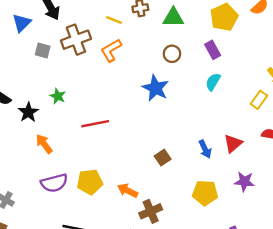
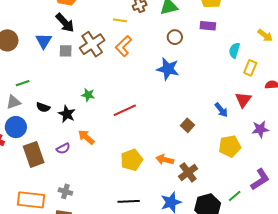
gray square: (43, 50) -> (66, 51), moved
purple rectangle: (213, 50) -> (208, 26), turned -42
cyan semicircle: (213, 82) -> (234, 50), moved
yellow rectangle: (259, 100) -> (250, 68), moved
purple semicircle: (54, 183) -> (63, 149), moved, size x0.6

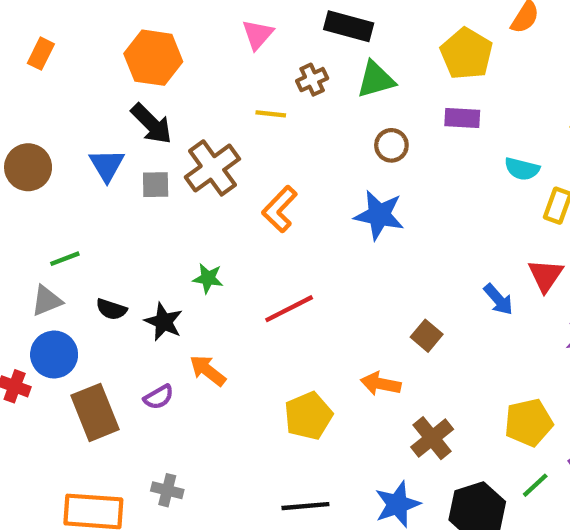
orange L-shape: (123, 46) -> (280, 209), moved
cyan semicircle: (234, 50) -> (522, 169), turned -91
yellow pentagon: (230, 146) -> (529, 422), moved
orange arrow: (165, 160) -> (381, 384), moved

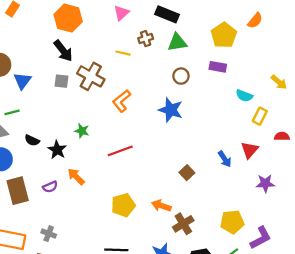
blue triangle: (107, 165) -> (22, 81), moved
brown cross: (212, 168) -> (91, 76), turned -32
orange arrow: (381, 384) -> (161, 206), moved

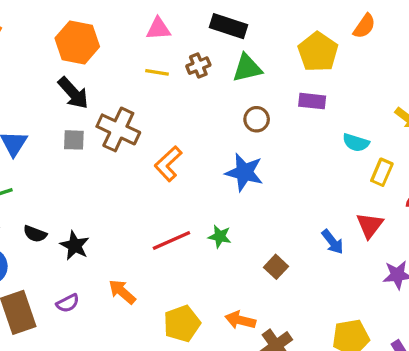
pink triangle: (121, 13) -> (158, 29), turned 42
yellow line: (123, 53) -> (157, 72), moved
green star: (82, 131) -> (220, 236), moved
orange arrow: (76, 177) -> (122, 292), moved

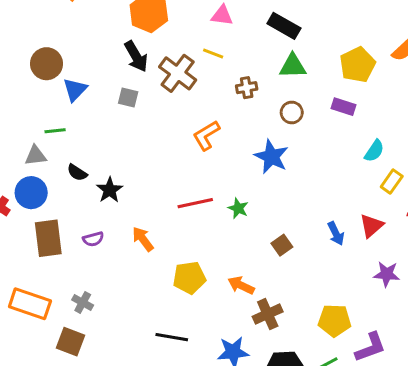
brown cross: (198, 66) -> (247, 88), moved
brown cross: (118, 129) -> (178, 73), moved
cyan semicircle: (356, 143) -> (374, 151), turned -85

